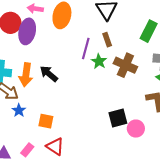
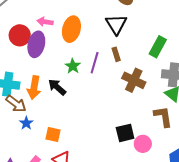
green star: (99, 61) -> (73, 66), moved

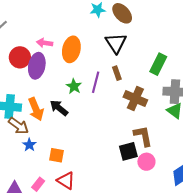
orange arrow: (34, 88) -> (36, 109), turned -30
brown L-shape: (163, 117) -> (143, 136), moved

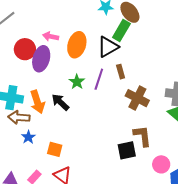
black triangle: (116, 43) -> (108, 47), moved, turned 30
green rectangle: (158, 64) -> (121, 31), moved
brown arrow: (18, 126) -> (19, 117), turned 145
pink circle: (146, 162) -> (161, 164), moved

